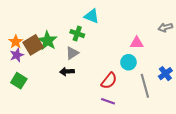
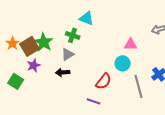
purple star: (17, 55) -> (34, 65), moved
purple line: (108, 101) -> (94, 101), moved

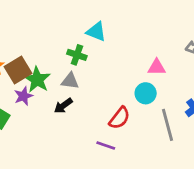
green star: (44, 42) -> (37, 80), moved
gray triangle: (68, 54) -> (70, 81), turned 40
black arrow: (63, 72) -> (63, 106), turned -32

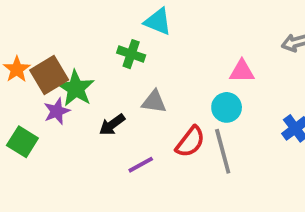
gray triangle: (70, 81) -> (154, 102), moved
gray line: (168, 125) -> (223, 151), moved
purple line: (106, 145) -> (141, 165), moved, turned -48

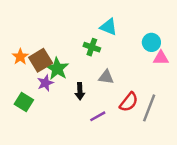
cyan circle: (227, 107) -> (151, 42), moved
black arrow: (112, 125) -> (80, 91), turned -56
gray line: (223, 151) -> (149, 108), turned 36

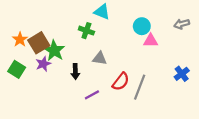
green square: (24, 102) -> (17, 69), moved

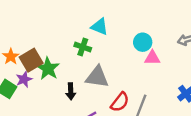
gray triangle: (100, 58) -> (97, 77), size x1.5
purple star: (43, 64) -> (24, 79), moved

